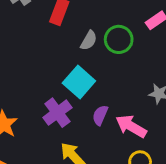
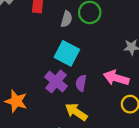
purple semicircle: (100, 115) -> (81, 83), moved

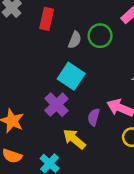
purple semicircle: (81, 83) -> (94, 117), moved

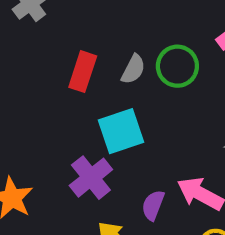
red rectangle: (47, 19) -> (83, 72), moved
cyan square: (71, 76) -> (121, 131), turned 32

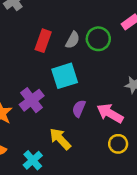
purple cross: (91, 178) -> (32, 100), moved
purple semicircle: (153, 205) -> (79, 109), moved

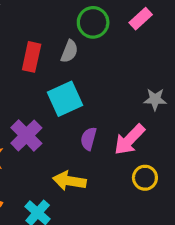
green circle: (98, 39) -> (93, 22), moved
pink arrow: (110, 113) -> (130, 140), turned -68
yellow arrow: (60, 139) -> (69, 181), turned -30

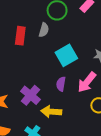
cyan square: (65, 99) -> (66, 55), moved
purple cross: (26, 135) -> (30, 95), moved

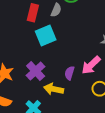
cyan square: (66, 55) -> (46, 36), moved
purple semicircle: (61, 84) -> (69, 73), moved

